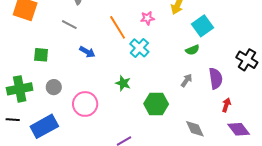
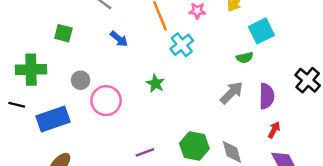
gray arrow: (187, 80) -> (232, 93), size x1.5
gray circle: (54, 87) -> (81, 80), moved
green hexagon: (156, 104) -> (194, 146), moved

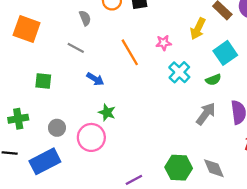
cyan cross: (182, 45) -> (179, 72), moved
green cross: (31, 70) -> (18, 119), size x0.7
gray circle: (81, 80) -> (57, 128), moved
green star: (155, 83) -> (107, 112), moved

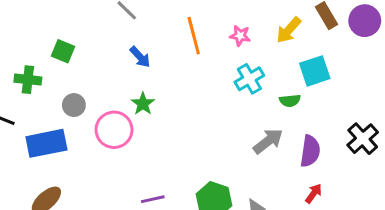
green square: (43, 81) -> (63, 51), moved

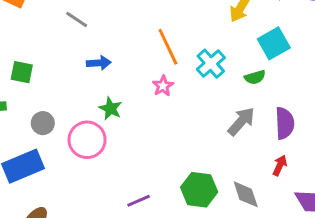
orange line: (194, 36) -> (168, 47), moved
pink star: (240, 36) -> (163, 86), moved, turned -30
blue arrow: (140, 57) -> (99, 63), turned -40
red arrow: (314, 193) -> (280, 165), moved

